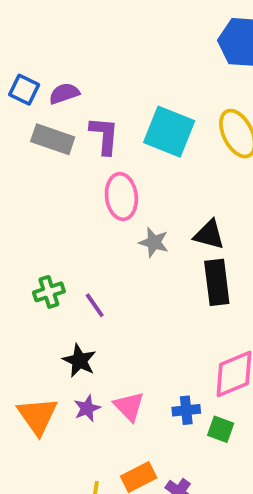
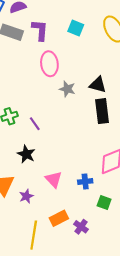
cyan square: (169, 132) -> (76, 28), size x0.6
purple star: (87, 408) -> (26, 196), moved
green square: (221, 429) -> (104, 203), moved

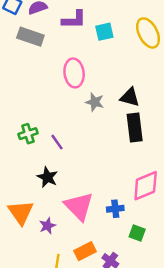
cyan square: (76, 28) -> (104, 32), turned -35
purple L-shape: (40, 30) -> (74, 20), moved, turned 85
pink triangle: (54, 179) -> (79, 206), size x1.5

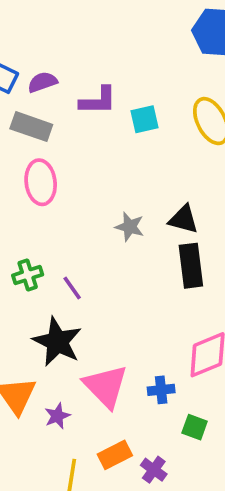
pink ellipse: (74, 73) -> (41, 182), moved
black star: (47, 177) -> (57, 342), size x1.5

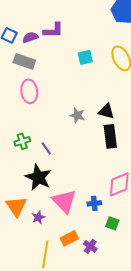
purple L-shape: (98, 101) -> (53, 30), moved

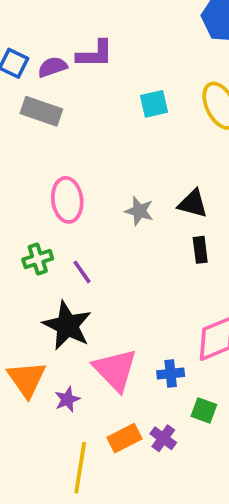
pink ellipse: (29, 91) -> (67, 200), moved
black rectangle: (110, 136) -> (200, 250), size x0.6
purple cross: (90, 246) -> (163, 438), moved

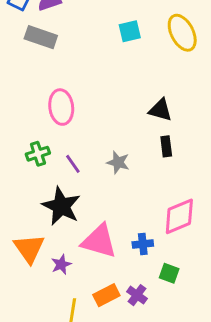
gray star: (139, 211) -> (118, 162), moved
pink triangle: (115, 370) -> (99, 241), turned -30

